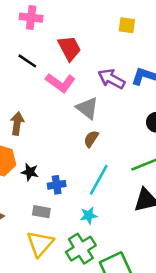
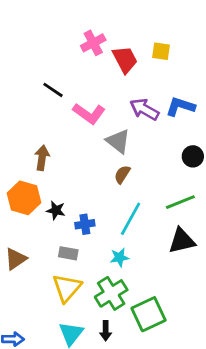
pink cross: (31, 18) -> (93, 43), moved, turned -35
red trapezoid: (69, 48) -> (125, 59), moved

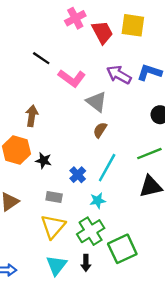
yellow square: (161, 51) -> (133, 25), size x1.5
blue cross: (85, 224) -> (78, 175), moved, turned -35

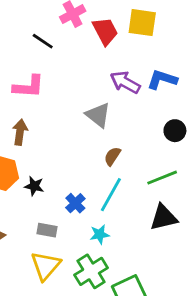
black line: (41, 58) -> (43, 41), moved
pink L-shape: (72, 78) -> (28, 87), moved, turned -32
brown semicircle: (100, 130) -> (112, 156), moved

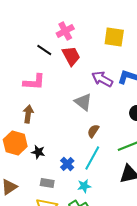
red trapezoid: (105, 31) -> (71, 56), moved

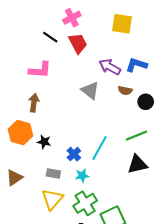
brown semicircle: (93, 131) -> (125, 90), moved, turned -112
cyan star: (84, 186) -> (82, 176), moved

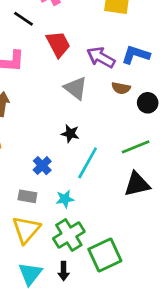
red trapezoid: (78, 43) -> (58, 44), moved
black star: (44, 142) -> (70, 134), moved
blue cross: (74, 154) -> (42, 166), moved

